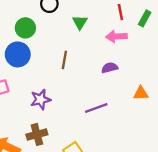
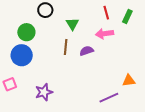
brown line: (64, 60) -> (66, 47), moved
purple semicircle: (110, 68) -> (87, 51), moved
purple line: (96, 108) -> (109, 98), moved

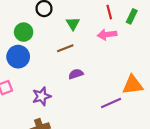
brown line: (66, 47) -> (65, 48), turned 63
purple semicircle: (87, 51) -> (76, 74), moved
orange triangle: (129, 80) -> (133, 85), size x1.5

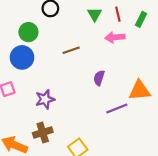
green triangle: (73, 24) -> (95, 14), moved
purple semicircle: (76, 74) -> (99, 78), moved, turned -56

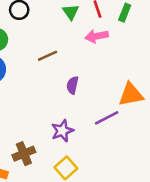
purple semicircle: (99, 78) -> (72, 85), moved
purple star: (45, 99) -> (62, 131), moved

